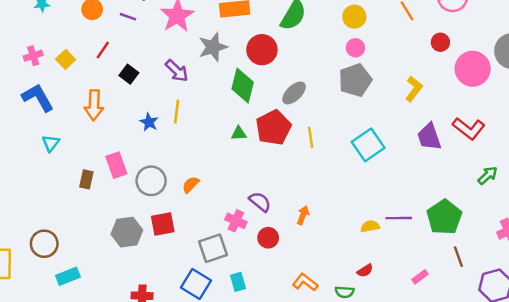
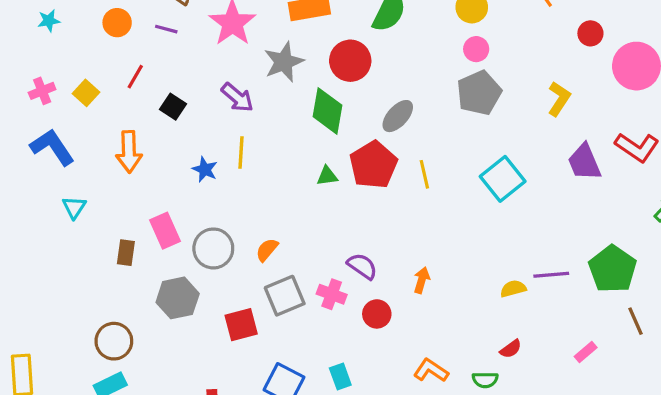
red square: (163, 224) -> (241, 325), moved
gray hexagon: (127, 232) -> (178, 298), moved
brown circle: (44, 244) -> (114, 341), moved
gray square: (213, 248) -> (285, 296), moved

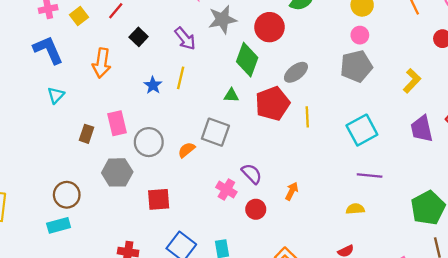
green triangle: (327, 176) -> (231, 95), moved
purple line: (551, 275) -> (370, 175), moved
gray square: (285, 296) -> (215, 132), moved, turned 32

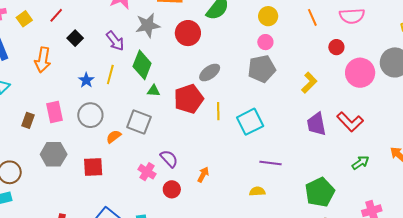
green diamond: (247, 60) -> (142, 65), moved
cyan square: (362, 130) -> (250, 122), moved
gray circle: (149, 142) -> (90, 115), moved
red square: (159, 199) -> (93, 167), moved

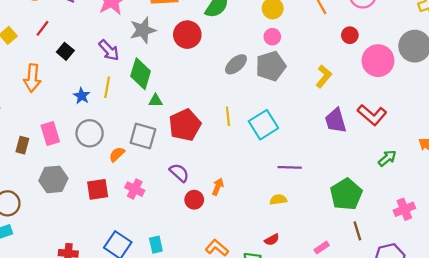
gray ellipse: (210, 72) -> (236, 64), moved
red pentagon: (189, 99) -> (185, 125), moved
pink cross: (147, 172) -> (135, 189), moved
red circle: (172, 189) -> (194, 200), moved

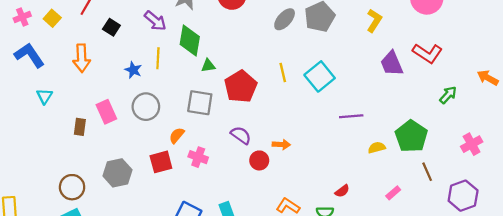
orange semicircle: (117, 154) -> (177, 135), moved
gray hexagon: (53, 179) -> (117, 173), moved
orange arrow: (218, 187) -> (281, 144), turned 77
yellow semicircle: (278, 200) -> (377, 148), moved

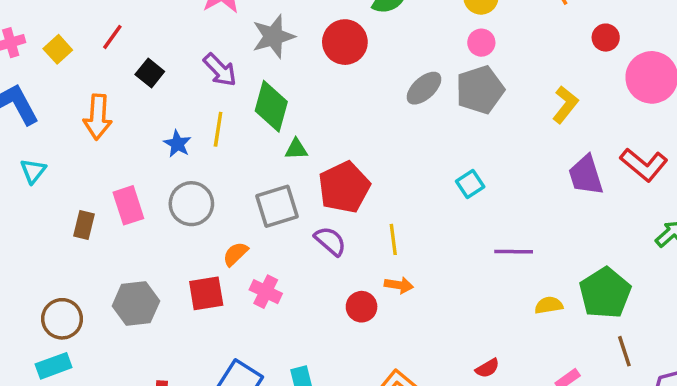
yellow line: (283, 72) -> (393, 239), moved
cyan square: (320, 76) -> (470, 184), size x0.6
gray square: (200, 103) -> (277, 206), turned -32
purple semicircle: (241, 135) -> (330, 241), moved

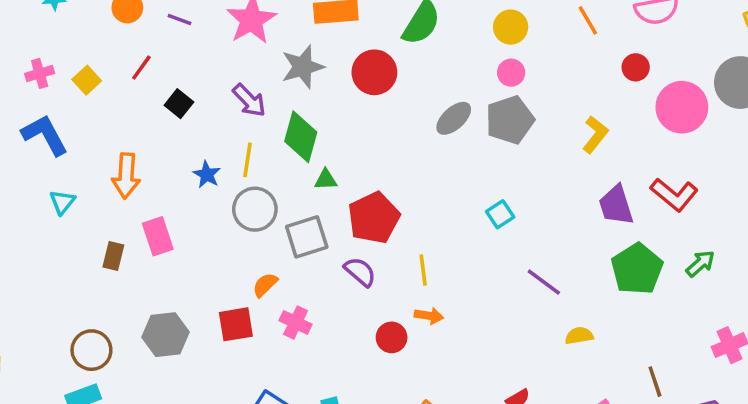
orange arrow: (98, 117) -> (126, 176), moved
gray circle: (191, 204) -> (255, 209), moved
purple line: (514, 252) -> (544, 282), turned 36
green pentagon: (605, 293) -> (637, 269), moved

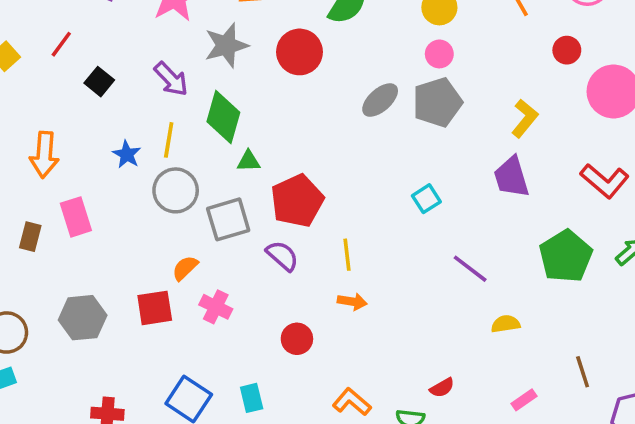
purple trapezoid: (616, 205) -> (511, 177), moved
red circle: (392, 337) -> (297, 339), moved

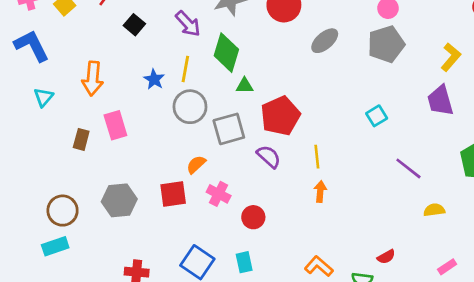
gray ellipse: (380, 100) -> (325, 41), moved
orange arrow: (352, 302) -> (320, 192), turned -95
red circle: (297, 339) -> (253, 217), moved

